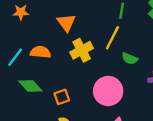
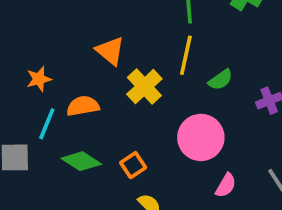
orange star: (21, 12) -> (39, 79), moved
green semicircle: (130, 59) -> (220, 80), turned -42

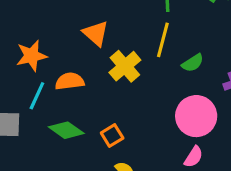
orange star: (39, 79) -> (31, 56), size x1.4
pink circle: (201, 137) -> (196, 116), moved

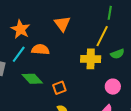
orange star: (31, 56) -> (20, 29), turned 30
yellow cross: (125, 66) -> (91, 59), moved, turned 30
pink circle: (196, 116) -> (113, 87), size x0.6

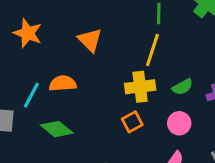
orange star: (20, 29) -> (28, 33), moved
green semicircle: (117, 54) -> (182, 87), moved
orange square: (59, 88) -> (132, 122), moved

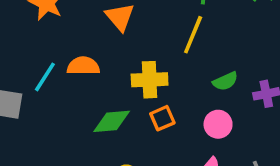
yellow cross: (140, 87) -> (150, 80), moved
green diamond: (57, 129) -> (112, 121), moved, turned -48

